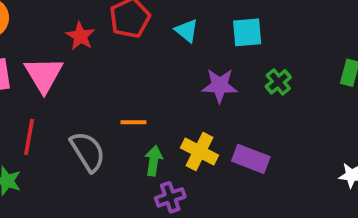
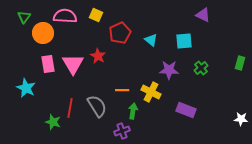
red star: (80, 36) -> (98, 56), moved
red line: (29, 137) -> (70, 108), moved
yellow cross: (199, 152) -> (151, 92), moved
purple cross: (170, 197) -> (122, 131), moved

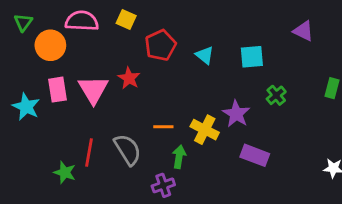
purple triangle: (203, 15) -> (303, 31), moved
purple star: (169, 70) -> (236, 114), moved, turned 30
cyan star: (26, 88) -> (26, 107), moved

